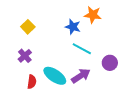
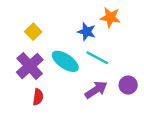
purple cross: (25, 56) -> (30, 66), size x1.6
purple circle: (110, 63) -> (128, 85), moved
cyan ellipse: (55, 76) -> (65, 61), moved

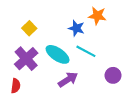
purple arrow: (96, 90) -> (68, 80), moved
red semicircle: (38, 97) -> (16, 86), moved

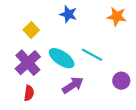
orange star: (97, 16) -> (117, 16), moved
blue star: (76, 28) -> (68, 14), moved
red semicircle: (16, 86) -> (29, 93), moved

